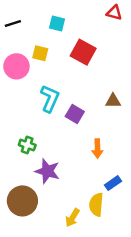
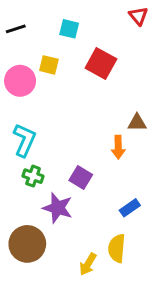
red triangle: (114, 13) -> (138, 16), turned 35
cyan L-shape: (50, 99) -> (24, 140), moved
purple square: (75, 114) -> (81, 178), moved
orange arrow: (97, 149) -> (118, 147), moved
blue rectangle: (113, 183) -> (130, 208), moved

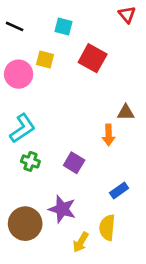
black line: (16, 29) -> (15, 26), turned 42
cyan L-shape: (24, 140) -> (22, 128), turned 32
purple star: (58, 208) -> (62, 209), moved

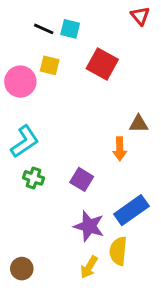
black line: (15, 26) -> (44, 29), moved
blue rectangle: (119, 191) -> (131, 210), size x1.6
purple star: (62, 209) -> (89, 226), moved
brown circle: (25, 224) -> (22, 269), moved, size x0.6

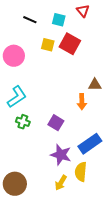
red triangle: (140, 16) -> (83, 11), moved
cyan square: (70, 29) -> (59, 20), moved
yellow square: (50, 65) -> (48, 45), moved
brown circle: (22, 269) -> (15, 184), size x1.5

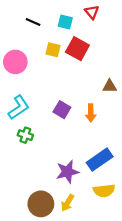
brown triangle: (95, 85) -> (110, 86), moved
purple square: (56, 123) -> (62, 110), moved
purple star: (61, 155) -> (67, 172), turned -30
yellow semicircle: (81, 172) -> (104, 191), moved, turned -102
brown circle: (15, 184) -> (41, 204), moved

